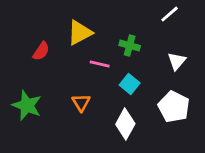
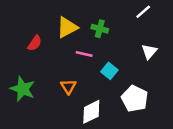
green cross: (130, 45) -> (100, 29), moved
white pentagon: (174, 107) -> (135, 99), moved
white diamond: (125, 124) -> (91, 112), moved, turned 35

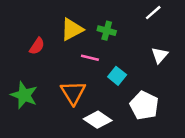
orange triangle: (68, 87) -> (73, 93), size x1.5
white diamond: (91, 112) -> (98, 120), turned 60

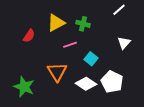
pink line: (90, 58) -> (70, 45), turned -32
green star: (24, 95) -> (24, 87), moved
white diamond: (98, 120) -> (86, 84), moved

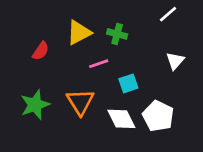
cyan square: (91, 59) -> (128, 83), turned 32
white diamond: (86, 84) -> (121, 119), turned 30
green star: (24, 87) -> (35, 105), moved, turned 30

